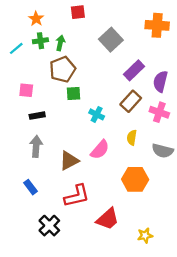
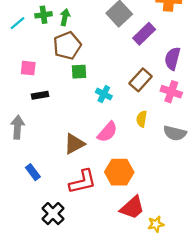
purple rectangle: (134, 70) -> (144, 34), moved
gray arrow: (36, 146) -> (18, 127), moved
orange hexagon: (135, 179) -> (119, 172), moved
red trapezoid: (108, 219) -> (132, 208), moved

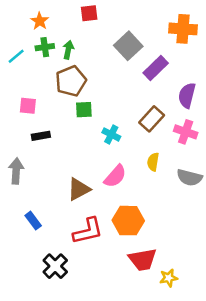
red trapezoid: (132, 208) -> (143, 260), turned 32

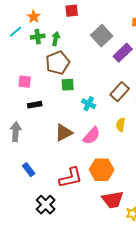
cyan line: (16, 56) -> (16, 32), moved
brown triangle: (79, 189) -> (64, 133), moved

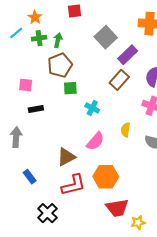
brown rectangle: (120, 92) -> (119, 80), moved
brown triangle: (64, 133) -> (66, 157), moved

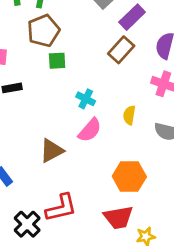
cyan cross: (92, 108) -> (86, 99), moved
orange hexagon: (106, 177) -> (129, 176), moved
red L-shape: (73, 185) -> (61, 208), moved

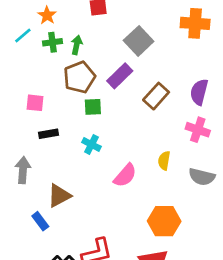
purple rectangle: (132, 17) -> (120, 76), moved
cyan cross: (86, 99) -> (91, 144), moved
brown triangle: (52, 151) -> (59, 196), moved

